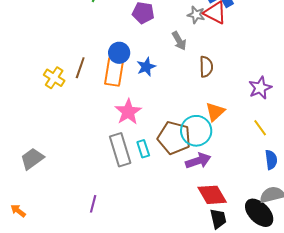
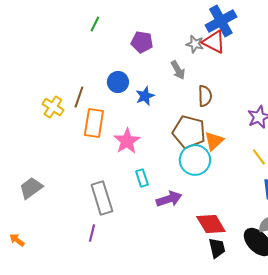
orange rectangle: (114, 72) -> (94, 123), moved
brown pentagon: (174, 138) -> (189, 132), moved
gray rectangle: (120, 150) -> (102, 198), moved
purple arrow: (198, 161) -> (169, 199), moved

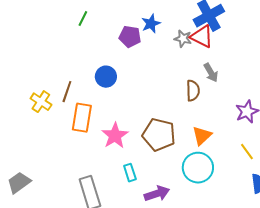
gray arrow: (178, 70) -> (211, 73), moved
blue star: (145, 96) -> (151, 24), moved
brown pentagon: (189, 132) -> (159, 135), moved
cyan circle: (195, 160) -> (198, 168), moved

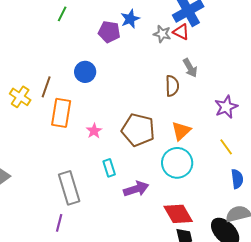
red triangle: (202, 37) -> (181, 32), size x0.7
pink star: (115, 136) -> (94, 131), size x0.6

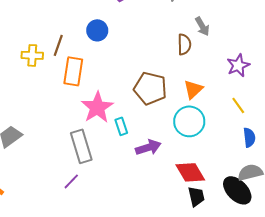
yellow cross: (20, 97) -> (32, 55), turned -30
pink star: (94, 131) -> (97, 107), moved, size x2.0
purple line: (59, 223) -> (71, 181), turned 30

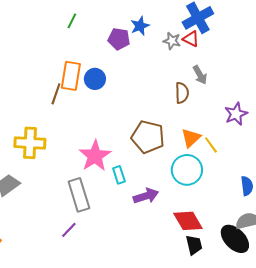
yellow cross: (32, 55) -> (30, 143), moved, size x1.4
orange rectangle: (73, 71) -> (71, 76), moved
yellow line: (238, 105) -> (211, 145), moved

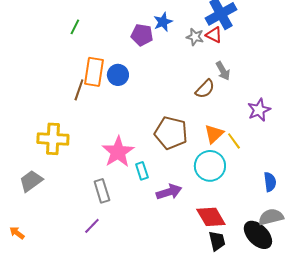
green line: (72, 21) -> (75, 27), moved
brown semicircle: (182, 93) -> (205, 89), turned 45
gray rectangle: (79, 195) -> (102, 191), size x0.7

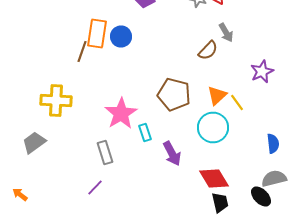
purple arrow: (169, 192) -> (172, 154), turned 80
black ellipse: (258, 235) -> (261, 196), size x0.7

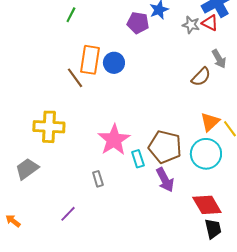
brown line: (82, 52) -> (75, 78), turned -55
brown pentagon: (174, 94) -> (165, 147), moved
gray rectangle: (105, 152) -> (98, 179), size x0.7
purple line: (95, 188) -> (68, 214), moved

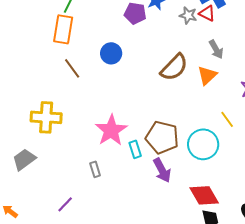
orange rectangle: (90, 60) -> (63, 29), moved
brown semicircle: (201, 77) -> (174, 67), moved, size x1.4
orange triangle: (210, 122) -> (207, 75), moved

